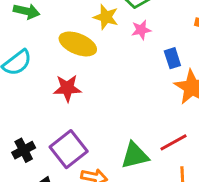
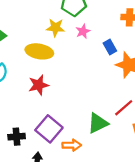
black cross: (24, 150) -> (17, 137), turned 35

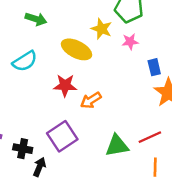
black cross: (17, 137) -> (23, 149), moved
orange arrow: (72, 145) -> (91, 100), moved, turned 132

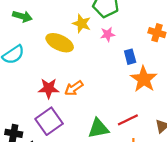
red star: (65, 85) -> (49, 88), moved

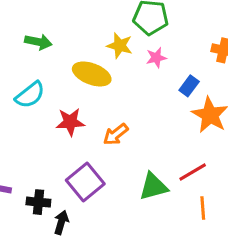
blue rectangle: (130, 57) -> (189, 86), turned 56
red star: (49, 88) -> (70, 122), moved

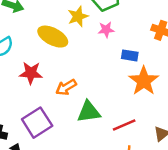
yellow star: (120, 46) -> (78, 16), turned 30
blue rectangle: (189, 86) -> (130, 55), turned 56
green triangle: (153, 187) -> (89, 112), moved

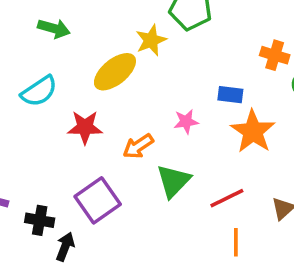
pink star: (106, 30) -> (186, 122), moved
yellow ellipse: (53, 37) -> (115, 72), turned -64
green triangle: (89, 112) -> (173, 181), turned -35

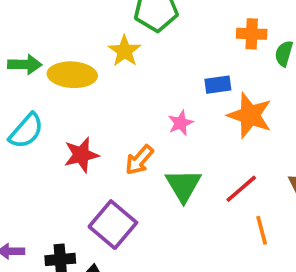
yellow ellipse: (115, 72) -> (72, 75), moved, turned 57

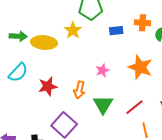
blue rectangle: (218, 85) -> (116, 31), moved
orange arrow: (139, 160) -> (79, 90), turned -30

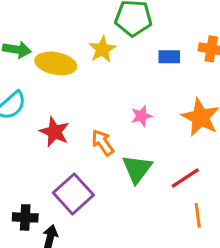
red star: (48, 86) -> (54, 132), turned 30
orange arrow: (79, 90) -> (103, 143), turned 126

